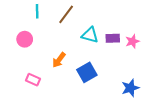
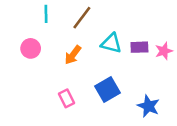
orange arrow: (59, 60) -> (73, 55), moved
pink rectangle: (33, 80) -> (66, 98), moved, turned 40
blue star: (130, 88) -> (148, 106), moved, turned -30

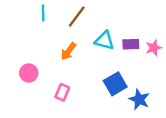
pink circle: (31, 48) -> (29, 73), moved
blue square: (107, 89) -> (115, 84), moved
pink rectangle: (66, 98) -> (62, 92), turned 49

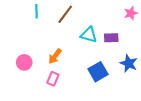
pink star: (154, 48) -> (131, 13), moved
orange arrow: (68, 51) -> (55, 56), moved
blue star: (139, 99) -> (129, 63), moved

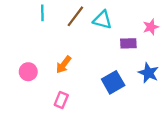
pink star: (131, 13) -> (151, 27), moved
cyan triangle: (89, 35) -> (102, 20), moved
pink rectangle: (53, 79) -> (61, 100), moved

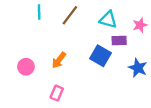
cyan triangle: (102, 20) -> (108, 20), moved
blue square: (113, 82) -> (100, 56), moved, turned -30

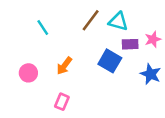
cyan line: (39, 12) -> (43, 27), moved, turned -32
brown line: (70, 15) -> (91, 20), moved
pink star: (140, 25) -> (153, 39), moved

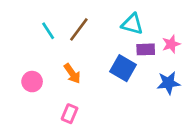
brown line: (91, 20) -> (79, 29), moved
orange arrow: (64, 66) -> (72, 74), turned -72
blue star: (150, 74) -> (168, 83), turned -30

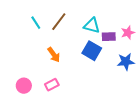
cyan triangle: (132, 24) -> (92, 26), moved
pink circle: (32, 82) -> (24, 86), moved
pink rectangle: (70, 114) -> (52, 85), turned 40

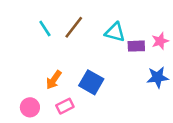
blue square: (92, 51) -> (91, 82), moved
orange arrow: (54, 55) -> (54, 80), moved, turned 70

